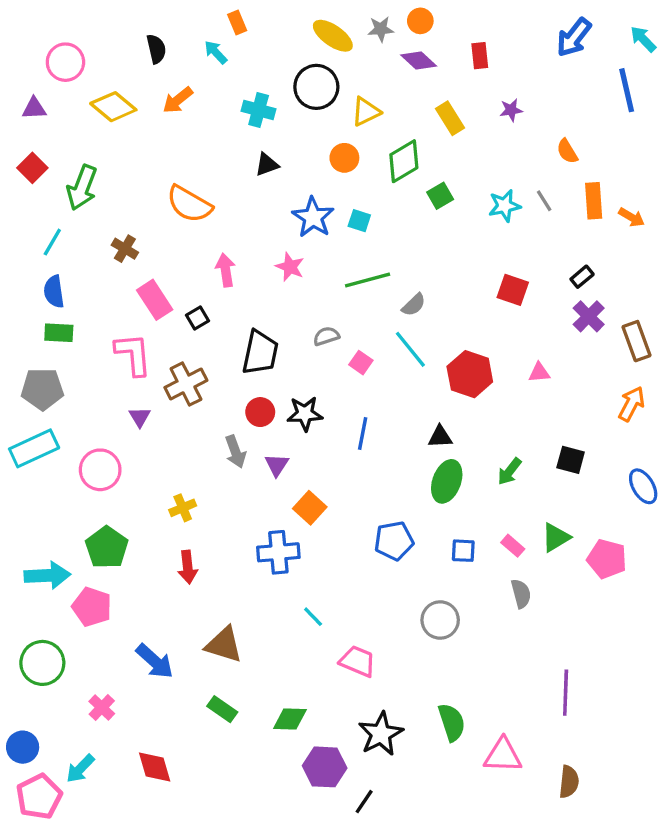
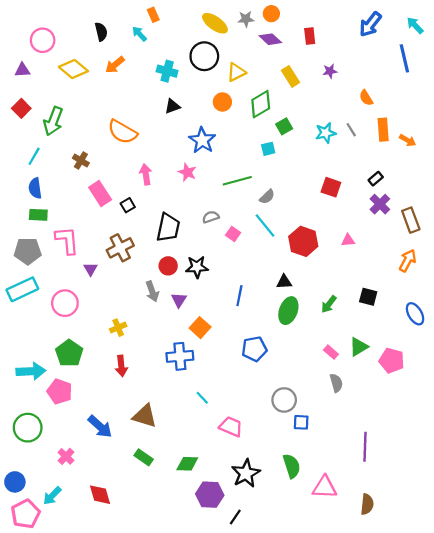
cyan square: (359, 221) -> (268, 149), moved, turned -32
pink L-shape: (133, 354) -> (67, 240), moved
blue line: (363, 433) -> (239, 296), moved
blue square: (463, 551) -> (301, 422), moved

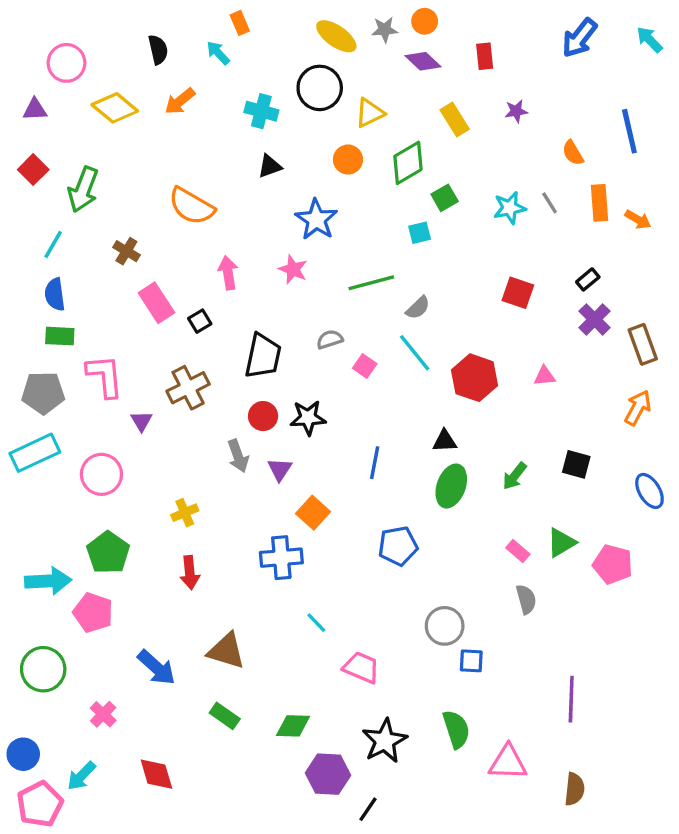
blue line: (404, 58) -> (629, 131), moved

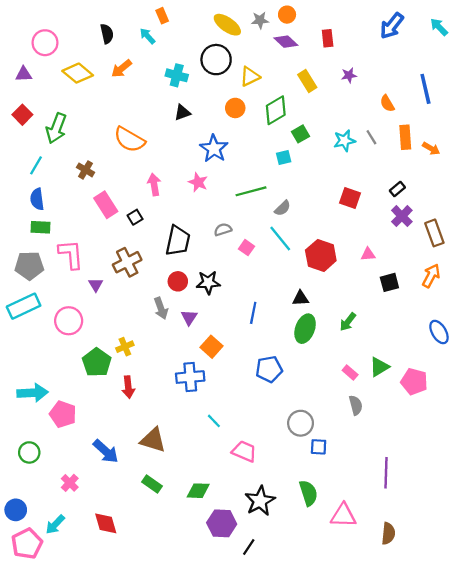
black square: (576, 464) -> (389, 282), moved, turned -30
green pentagon: (108, 553) -> (97, 362), moved
green circle: (43, 669) -> (29, 452), size x0.7

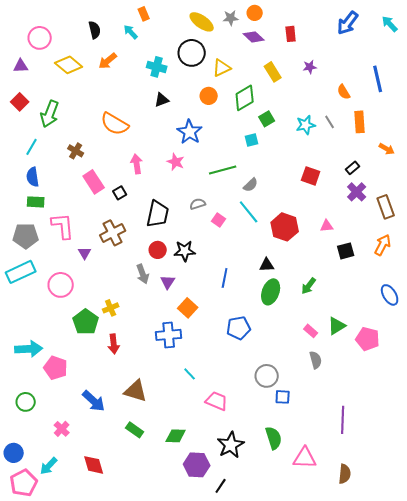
orange arrow: (431, 149) -> (387, 149), moved

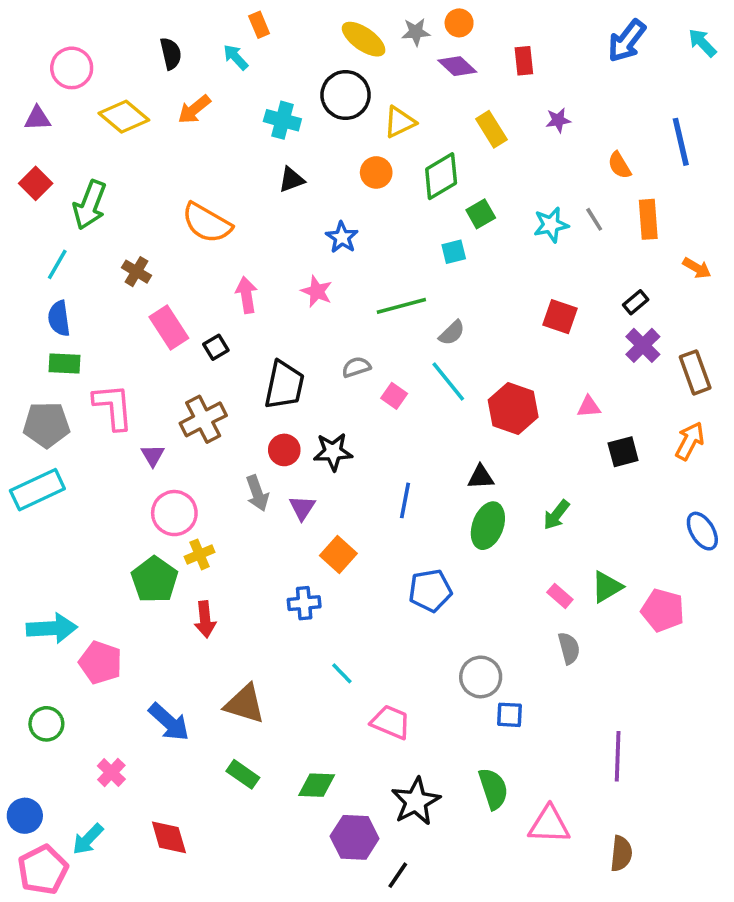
blue star: (190, 132) -> (342, 237), size x0.7
pink circle: (61, 285) -> (174, 513), moved
blue cross: (169, 335) -> (304, 603), size x0.7

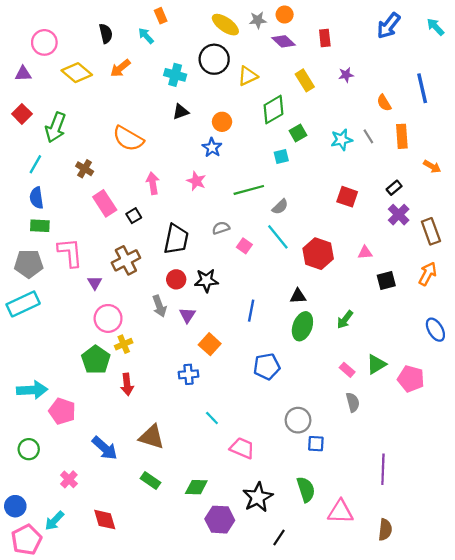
orange circle: (376, 172) -> (222, 122), moved
black line: (398, 875) -> (279, 537), moved

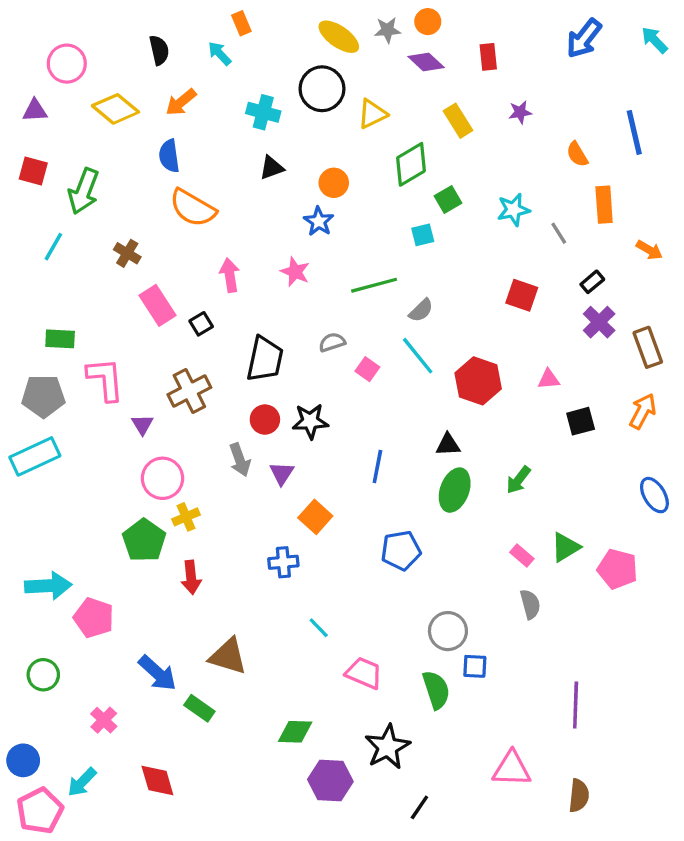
red square: (22, 114) -> (33, 171), turned -30
gray line: (368, 136) -> (559, 233), moved
blue semicircle: (37, 198) -> (169, 156), moved
green rectangle: (150, 480) -> (199, 708), moved
green semicircle: (306, 489) -> (436, 690), moved

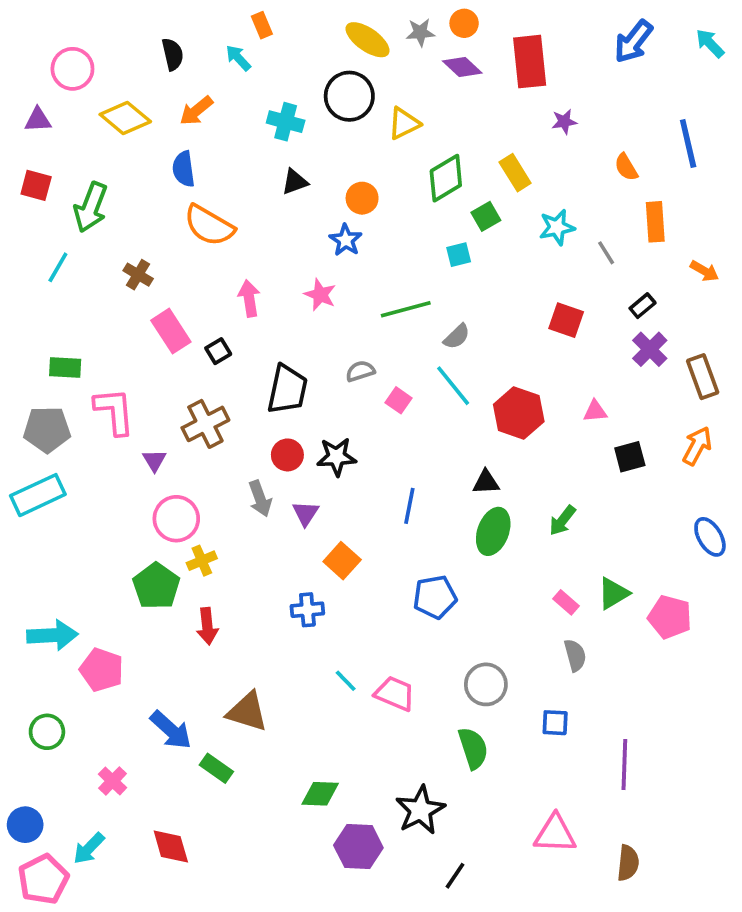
red rectangle: (488, 57) -> (530, 62), size x1.8
yellow rectangle: (458, 121) -> (515, 173), moved
blue square: (475, 666) -> (555, 723), moved
pink trapezoid: (364, 673) -> (395, 694), moved

